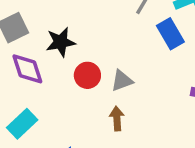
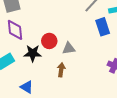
black star: (61, 42) -> (33, 53), moved

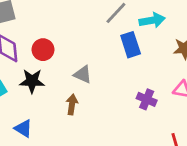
red circle: (49, 41) -> (43, 50), moved
gray triangle: (69, 48) -> (83, 74), turned 32

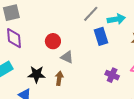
red circle: (43, 50) -> (53, 41), moved
black star: (32, 81) -> (37, 74), moved

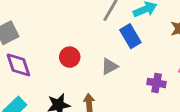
gray triangle: (67, 57) -> (109, 66), moved, turned -40

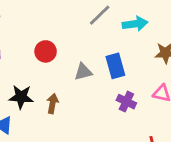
blue rectangle: (130, 36) -> (115, 66), moved

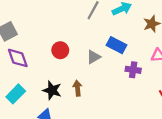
blue rectangle: (115, 66) -> (117, 45), turned -30
black star: (21, 97) -> (52, 90), turned 30

